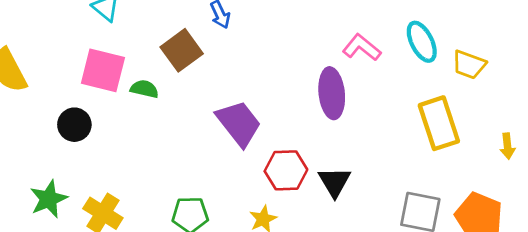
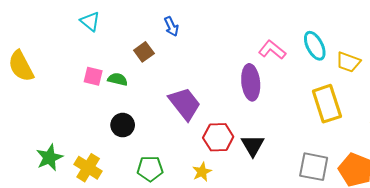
brown square: (182, 50) -> (144, 52), size x0.7
pink square: (103, 70) -> (93, 76), moved, size x0.6
black circle: (74, 125) -> (123, 125), moved

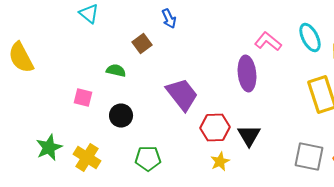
pink square: (93, 76) -> (83, 98), moved
yellow star: (202, 172) -> (220, 162), moved

